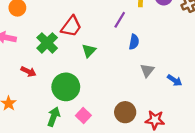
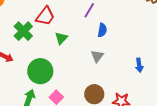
gray triangle: (147, 70) -> (97, 56), moved
blue arrow: (175, 80) -> (139, 65), turned 48

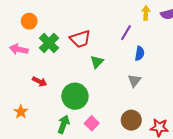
red trapezoid: (45, 16) -> (80, 39), turned 35
green cross: (23, 31) -> (49, 43), moved

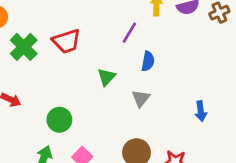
green triangle: (97, 62) -> (107, 77), moved
green circle: (75, 96) -> (59, 120), size x0.7

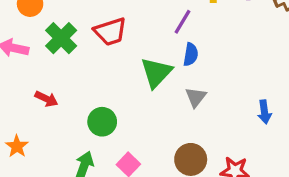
blue semicircle: (148, 61) -> (191, 55), moved
green triangle: (107, 77) -> (156, 73), size x1.5

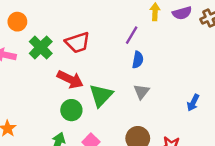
green triangle: (156, 73) -> (101, 95), moved
red arrow: (46, 99) -> (70, 79), moved, size x1.5
blue arrow: (264, 112) -> (193, 103), turned 35

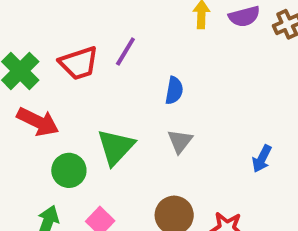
purple line: (132, 35) -> (125, 52), moved
red arrow: (70, 79) -> (38, 122), moved

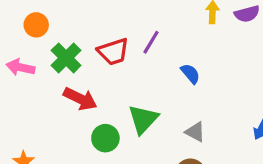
blue semicircle: (174, 90) -> (190, 74), turned -50
gray triangle: (180, 141) -> (195, 132), moved, turned -40

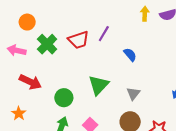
red arrow: (80, 99) -> (30, 82), moved
gray triangle: (195, 132) -> (133, 93), turned 40
green circle: (105, 138) -> (64, 98), moved

